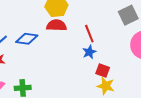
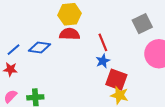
red square: (103, 70) -> (116, 80), size x1.5

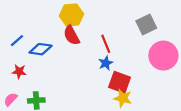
red semicircle: (70, 34) -> (72, 35), turned -120
blue line: (14, 50) -> (17, 41), moved
red star: (10, 69) -> (19, 72), moved

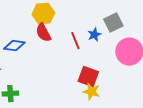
blue star: (106, 63) -> (94, 35), moved

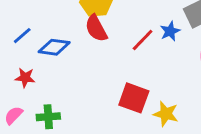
red line: (75, 41) -> (143, 40), turned 66
red square: (88, 77) -> (134, 98), moved

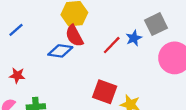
blue line: (22, 36) -> (16, 30), moved
blue diamond: (54, 47) -> (60, 51), moved

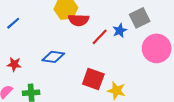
red semicircle: (74, 36) -> (79, 20), moved, turned -60
blue diamond: (60, 51) -> (53, 57), moved

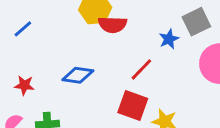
red line: (100, 37) -> (141, 69), moved

